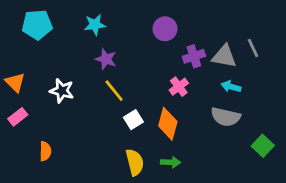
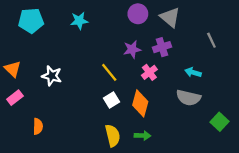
purple circle: (165, 29) -> (138, 14), moved
gray triangle: (224, 56) -> (170, 17), moved, turned 30
purple star: (106, 59) -> (132, 49), moved, turned -30
yellow line: (114, 91) -> (109, 72), moved

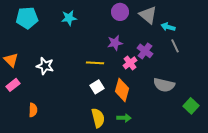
gray line: (211, 40) -> (175, 46), moved
purple cross: (162, 47) -> (145, 51), moved, turned -35
yellow line: (109, 72) -> (95, 63), turned -48
cyan arrow: (193, 72) -> (168, 27), moved

